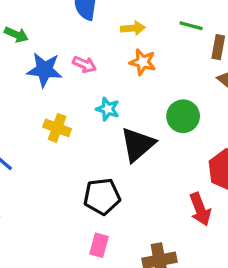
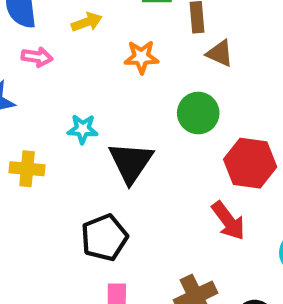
orange star: (143, 62) -> (141, 57), moved
pink arrow: (84, 64) -> (37, 57), moved
green circle: (183, 116) -> (198, 113), moved

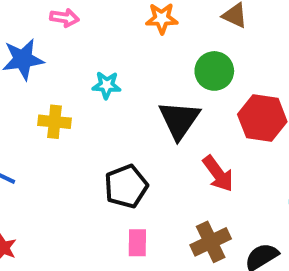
black triangle: (131, 162) -> (179, 120), moved
red arrow: (228, 221) -> (218, 174), moved

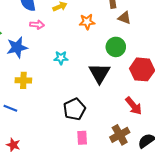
yellow cross: (55, 122) -> (23, 80), moved
red arrow: (218, 174) -> (134, 106), moved

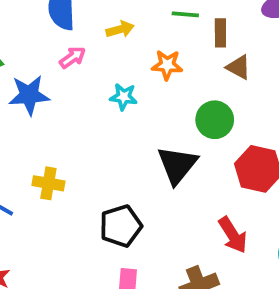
pink arrow: (37, 25) -> (73, 57), turned -48
cyan star: (61, 58) -> (124, 97), moved
yellow cross: (23, 80) -> (48, 183), moved

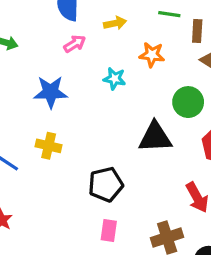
blue star: (29, 95) -> (51, 92), moved
black triangle: (177, 165) -> (155, 137), turned 45

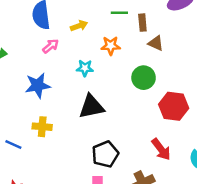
black triangle: (155, 137) -> (91, 107), moved
black pentagon: (106, 184) -> (105, 154), moved

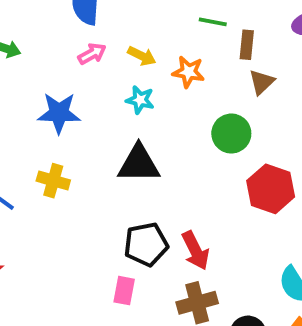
yellow arrow: (79, 26) -> (142, 56), moved, turned 35
brown triangle: (156, 43) -> (262, 82), turned 42
red arrow: (161, 149) -> (195, 251), moved

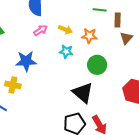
green circle: (231, 134) -> (97, 65), moved
black triangle: (139, 164) -> (83, 93), moved, turned 45
yellow cross: (53, 181) -> (13, 85), moved

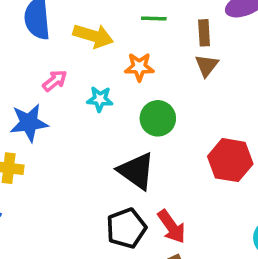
brown rectangle: (118, 20) -> (204, 33), moved
yellow arrow: (65, 29) -> (93, 36), moved, size x1.5
pink arrow: (40, 30) -> (55, 81), moved

